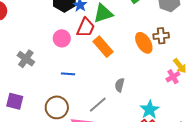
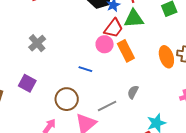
pink circle: (62, 38) -> (105, 44), moved
gray cross: (26, 59) -> (37, 43), moved

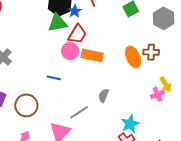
green triangle: (134, 19) -> (58, 23), moved
orange rectangle: (126, 51) -> (92, 55), turned -45
brown circle: (67, 99) -> (26, 105), moved

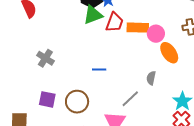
pink circle: (70, 51) -> (156, 34), moved
orange rectangle: (92, 55) -> (138, 28), moved
orange ellipse: (133, 57) -> (169, 53), moved

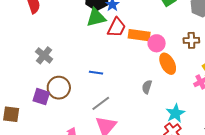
gray line: (130, 99) -> (101, 103), moved
brown circle: (77, 102) -> (59, 88), moved

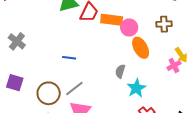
brown circle: (59, 88) -> (49, 93), moved
cyan star: (175, 113) -> (136, 88), moved

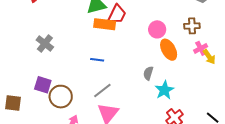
orange rectangle: (112, 20) -> (105, 24), moved
pink cross: (174, 65) -> (201, 48), moved
brown circle: (49, 93) -> (61, 97), moved

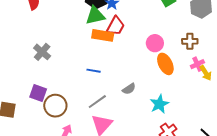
gray semicircle: (148, 73) -> (129, 89), moved, turned -144

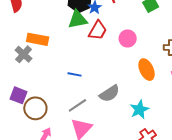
orange rectangle: (103, 35) -> (38, 39), moved
pink circle: (155, 43) -> (128, 38), moved
gray semicircle: (129, 89) -> (109, 93), size x1.5

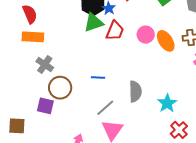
orange rectangle: (38, 39) -> (33, 37), moved
orange ellipse: (147, 70) -> (166, 41), moved
gray semicircle: (109, 93) -> (135, 91), turned -50
brown circle: (35, 108) -> (60, 88), moved

